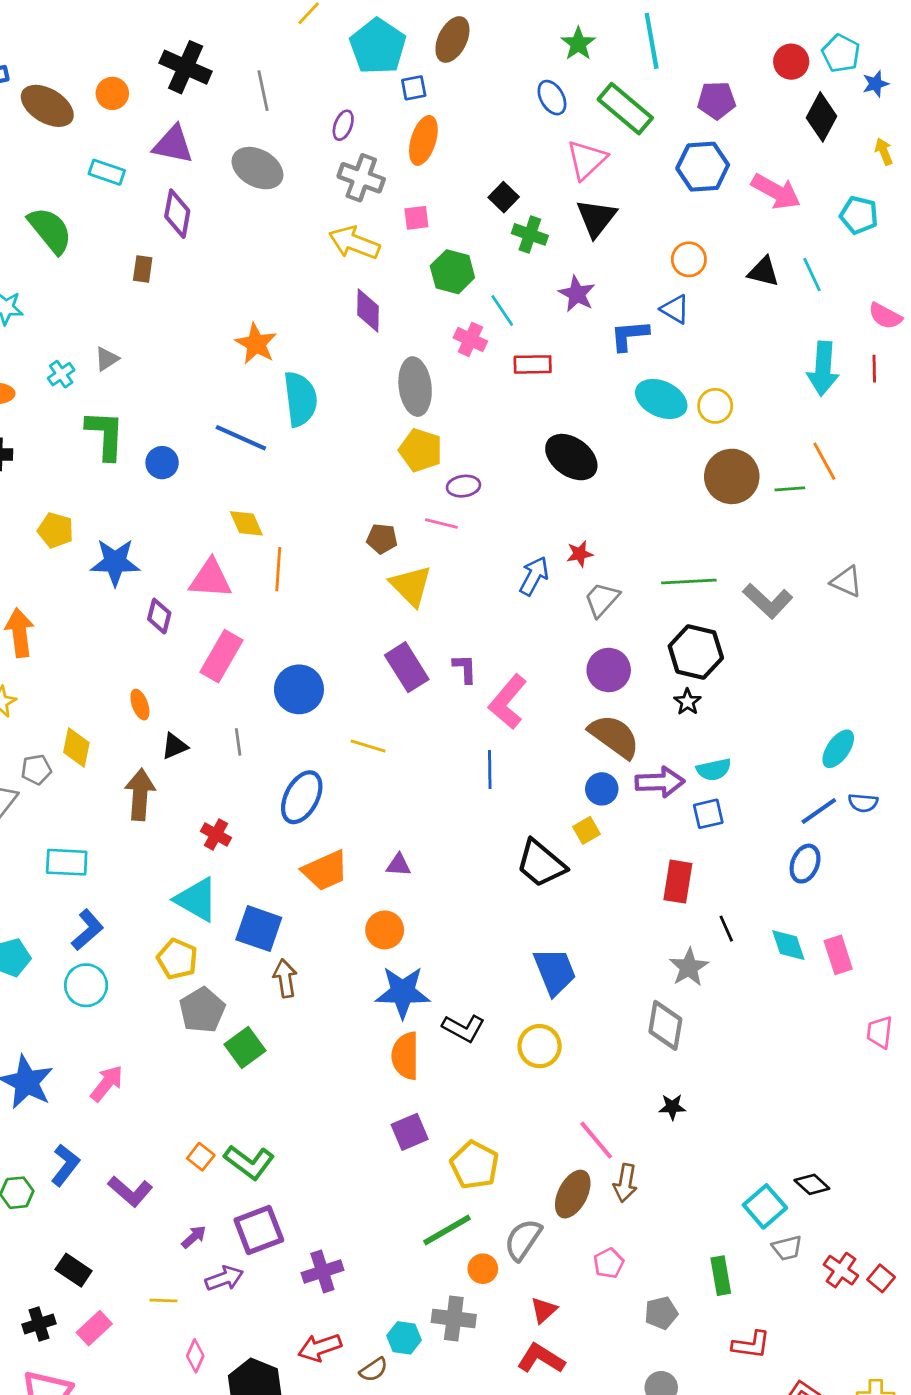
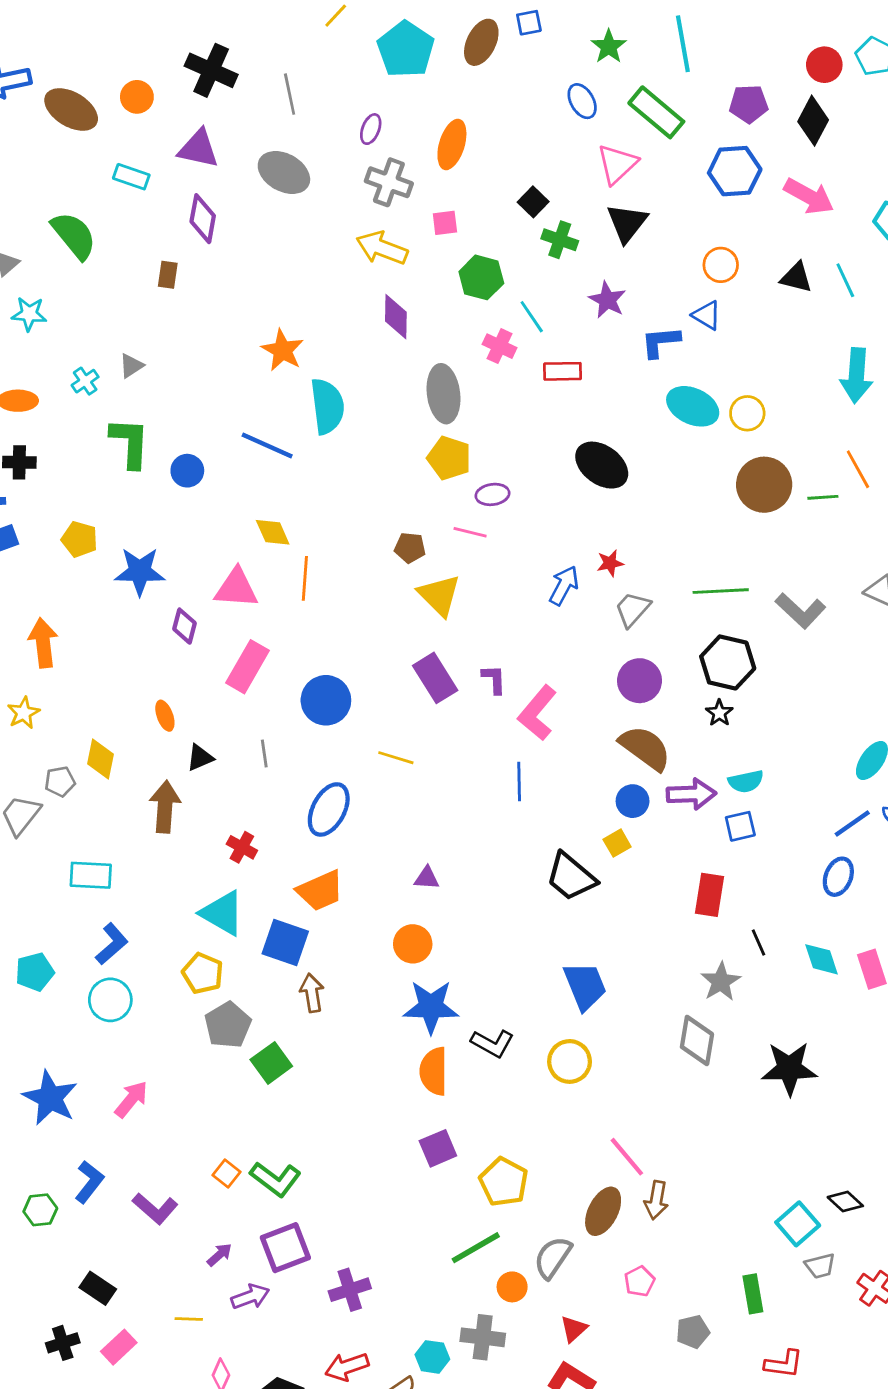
blue square: (414, 88) -> (529, 23), moved
black diamond: (822, 117) -> (813, 121), moved
orange trapezoid: (325, 870) -> (320, 891), moved
black star: (672, 1107) -> (789, 1068), moved, size x2.0

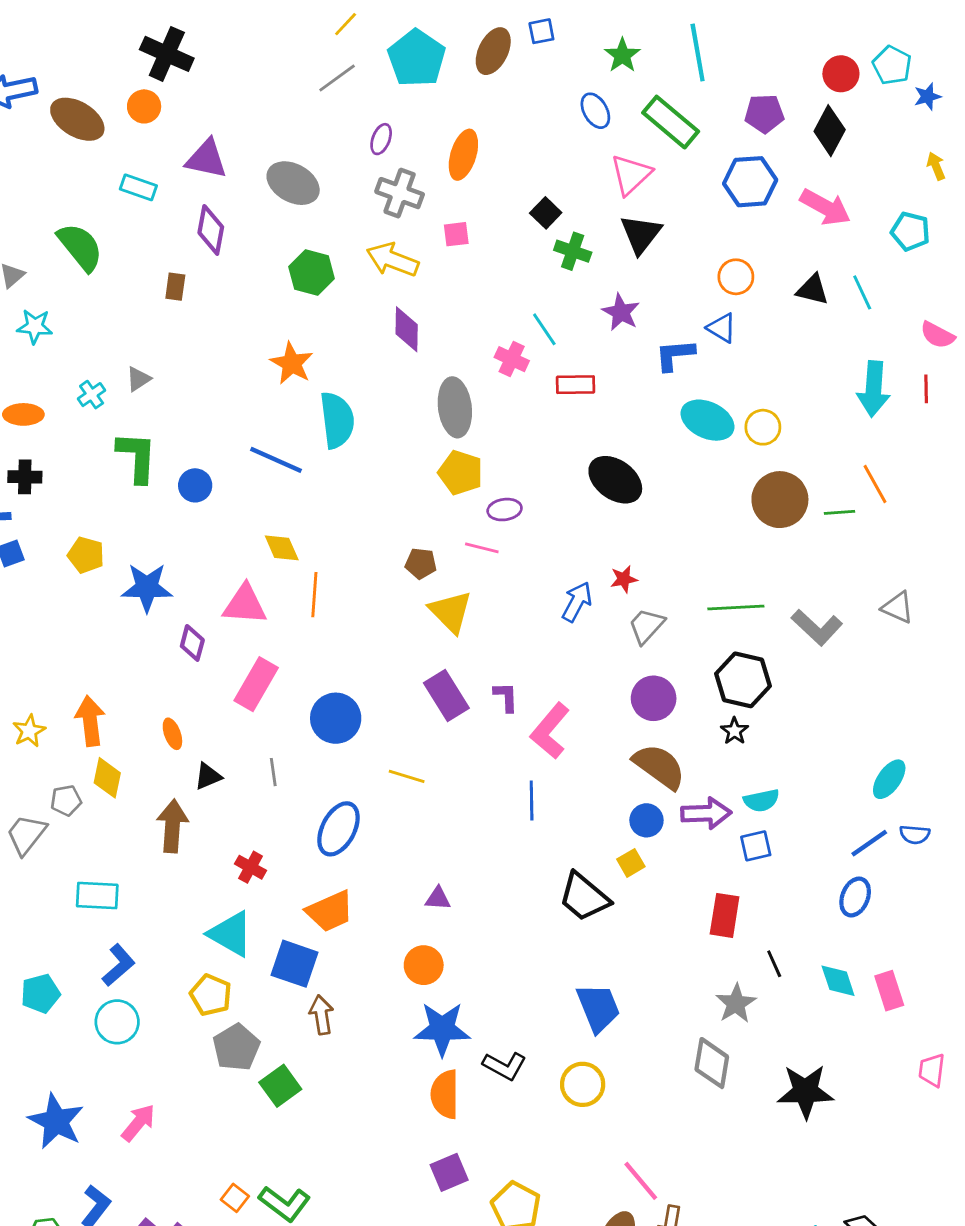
black cross: (211, 70) -> (167, 54), moved
gray line: (290, 94) -> (337, 78), moved, turned 66
green hexagon: (481, 277) -> (312, 273), moved
orange arrow: (43, 643) -> (90, 721), moved

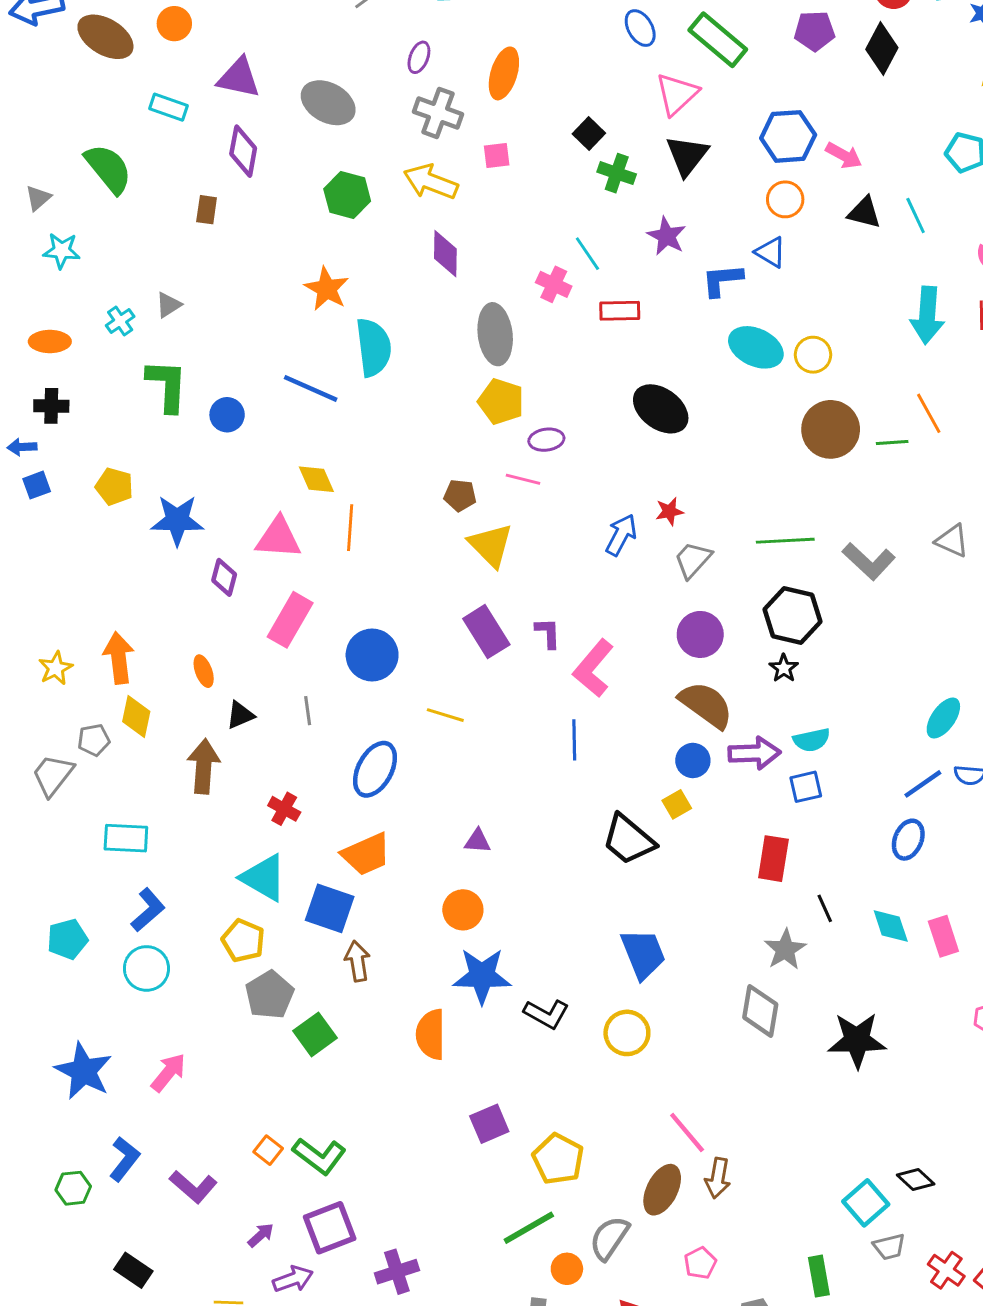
blue hexagon: (750, 182) -> (788, 136), moved
pink arrow: (825, 207) -> (844, 155), moved, size x0.7
orange semicircle: (445, 1094) -> (431, 1034), moved

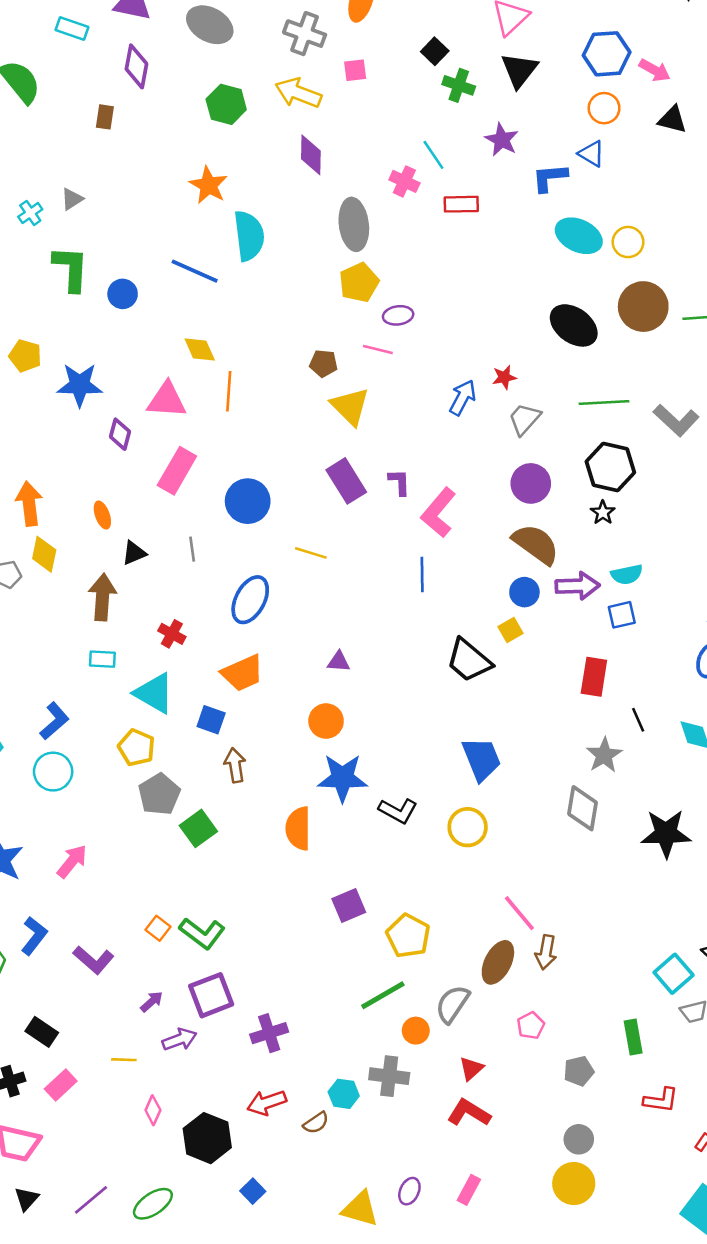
yellow pentagon: (501, 402) -> (359, 283), turned 30
black ellipse: (661, 409) -> (574, 325), moved
cyan rectangle: (126, 838) -> (102, 659), moved, size x0.7
blue square: (330, 908) -> (211, 720), size x0.7

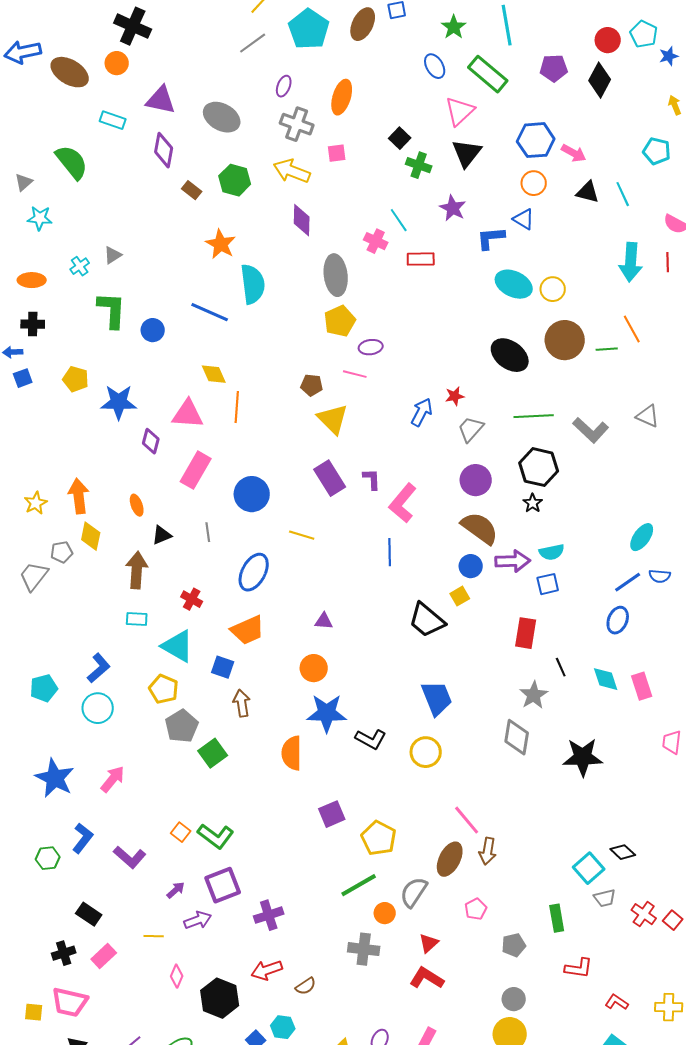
brown rectangle: (105, 117) -> (192, 190), moved, turned -60
cyan hexagon: (344, 1094) -> (283, 1027), moved

